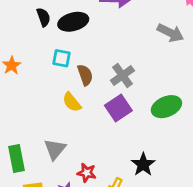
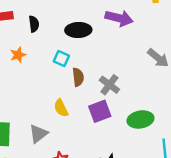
black semicircle: (43, 17) -> (34, 24), moved
gray cross: (122, 75) -> (109, 85), turned -30
yellow semicircle: (72, 102) -> (61, 108), moved

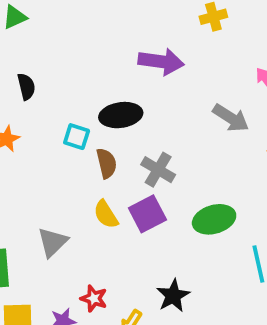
black ellipse: (78, 30) -> (121, 115), moved
yellow semicircle: (61, 108) -> (106, 214), moved
gray triangle: (38, 134) -> (53, 242), moved

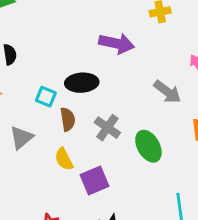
purple square: (147, 214) -> (94, 181), moved
green ellipse: (214, 219) -> (148, 146), moved, turned 72
gray triangle: (53, 242) -> (21, 138), moved

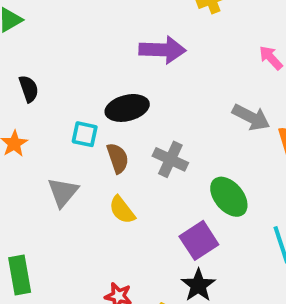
gray arrow: (167, 92) -> (251, 117), moved
green ellipse: (148, 146) -> (229, 197), moved
purple square: (94, 181) -> (199, 240), moved

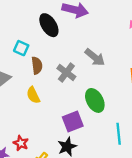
black ellipse: (127, 108) -> (49, 25), moved, turned 60
gray arrow: (251, 117) -> (95, 57), moved

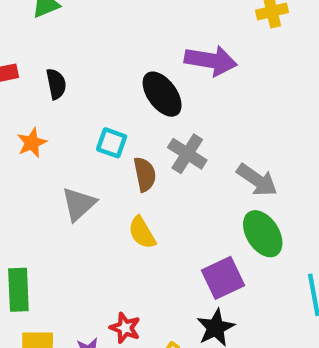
gray arrow: (95, 57) -> (257, 180), moved
gray cross: (66, 72) -> (187, 154), moved

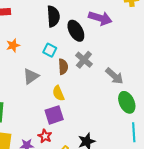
black semicircle: (56, 84) -> (53, 16), moved, size x1.5
green ellipse: (263, 234) -> (127, 102), moved
purple square: (223, 278) -> (54, 115), moved

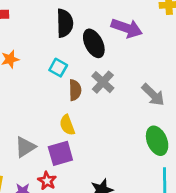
gray triangle: (31, 76) -> (25, 147), moved
gray arrow: (114, 76) -> (153, 95), moved

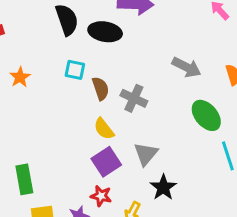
black ellipse: (94, 43) -> (105, 32), turned -36
gray cross: (103, 82) -> (134, 98), moved
gray triangle: (25, 147) -> (146, 154), moved

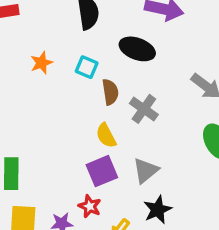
black ellipse: (105, 32) -> (137, 49), moved
orange star: (20, 77) -> (41, 63), moved

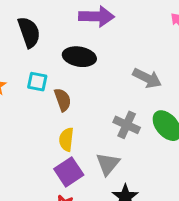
gray cross: (144, 109) -> (127, 125), moved
yellow semicircle: (106, 136) -> (66, 139), turned 45

